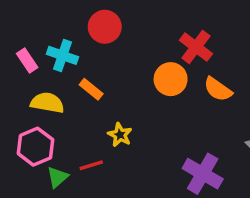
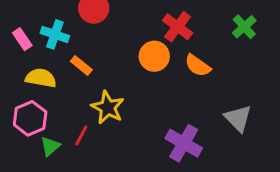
yellow star: (120, 135) -> (108, 107), size x1.5
red line: (91, 165) -> (81, 135), turned -45

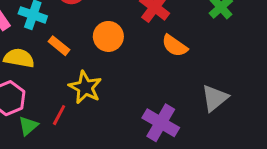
orange circle: (154, 56) -> (108, 36), moved
gray triangle: (238, 118) -> (215, 98), turned 36

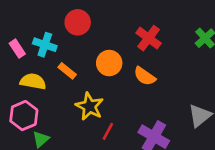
orange semicircle: (175, 46) -> (145, 76), moved
red line: (59, 115) -> (108, 131), moved

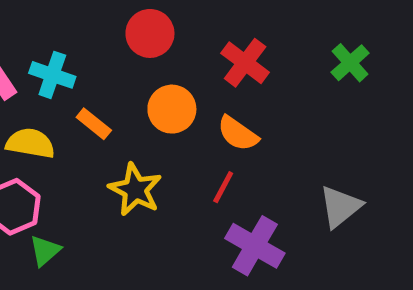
red circle: (78, 22) -> (150, 33), moved
red line: (108, 131) -> (223, 187), moved

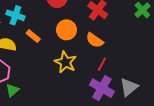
red line: (223, 187) -> (102, 64), moved
yellow star: (135, 190) -> (65, 62), moved
gray triangle: (340, 207) -> (129, 87), moved

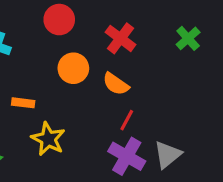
orange rectangle: (33, 36) -> (23, 103), moved, turned -32
yellow star: (65, 62) -> (48, 139), moved

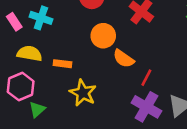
orange semicircle: (116, 84) -> (124, 59), moved

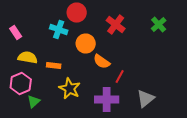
cyan cross: (41, 18) -> (59, 30), moved
purple cross: (146, 107) -> (107, 100), moved, turned -30

